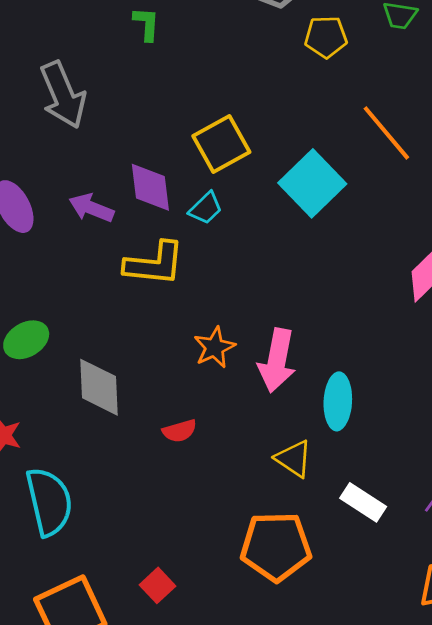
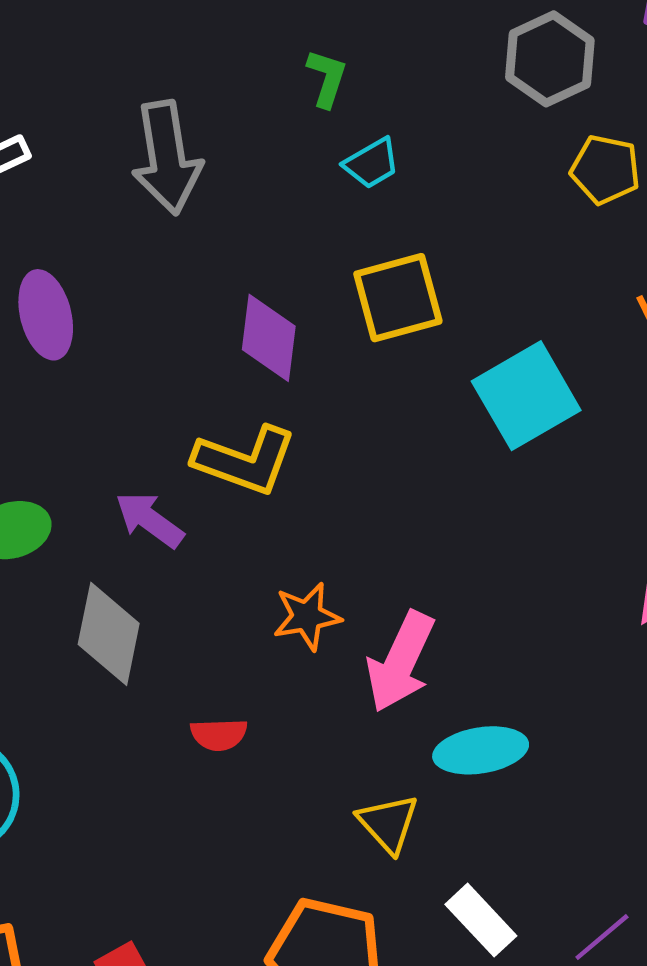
purple arrow: (91, 208) -> (150, 520), moved
cyan trapezoid: (206, 208) -> (372, 163), moved
cyan ellipse: (338, 401) -> (481, 750), turned 64

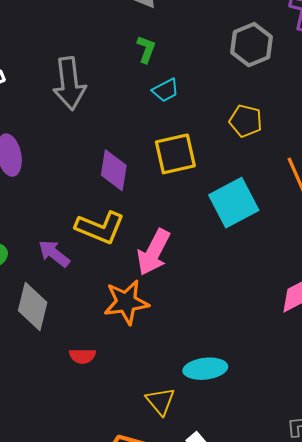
yellow pentagon: (605, 170) -> (246, 121), moved
orange star: (307, 616) -> (126, 302), size x1.4
pink arrow: (400, 662) -> (154, 252), moved

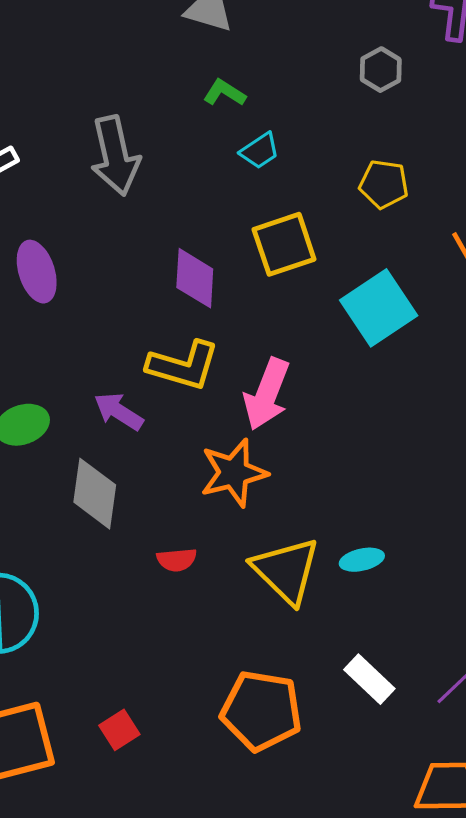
gray hexagon: (252, 45) -> (381, 70), size x0.7
green L-shape: (146, 49) -> (225, 93), turned -72
cyan ellipse: (205, 369) -> (362, 560), size x0.7
yellow triangle: (160, 401) -> (286, 571), moved, size x1.6

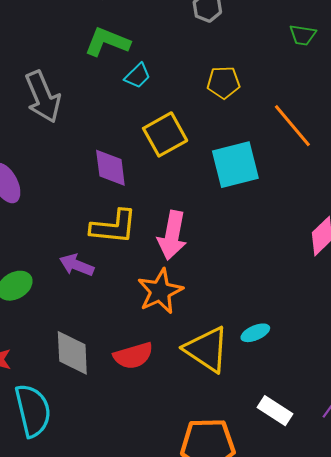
green L-shape: (225, 93) -> (107, 42), size x1.6
cyan square: (379, 308) -> (235, 165), turned 30
gray diamond: (95, 494) -> (72, 353), moved
red semicircle: (177, 560) -> (133, 356), size x1.5

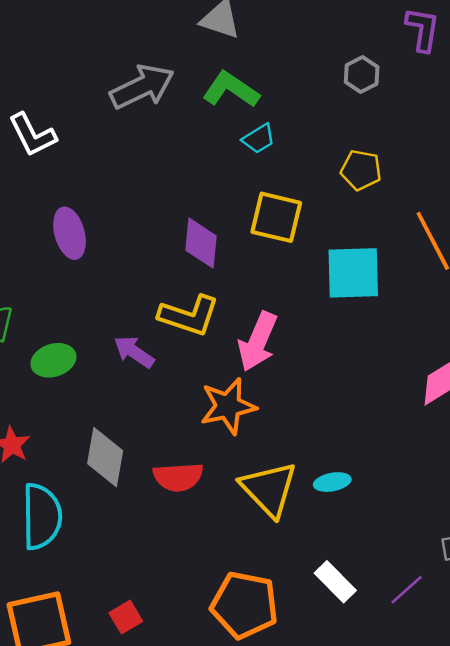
gray arrow: (43, 97) -> (142, 87), moved, turned -105
yellow square: (165, 134) -> (276, 217), turned 30

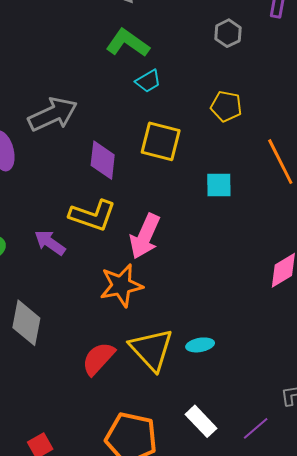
gray arrow: (142, 87) -> (53, 114), moved
cyan square: (353, 273) -> (219, 185), size x0.6
red semicircle: (178, 477) -> (98, 359), moved, turned 135

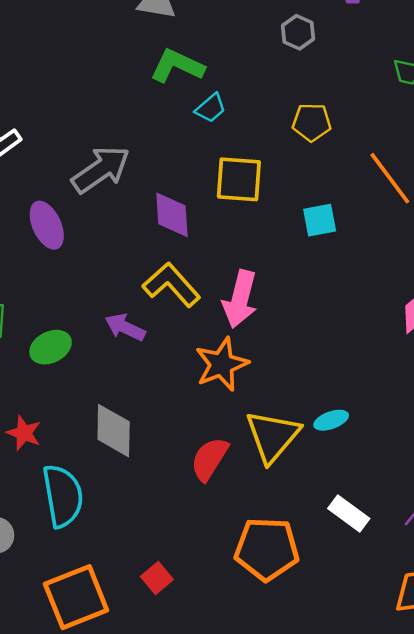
yellow L-shape: (93, 215) -> (171, 285), turned -141
yellow triangle: (151, 349) -> (273, 436), turned 33

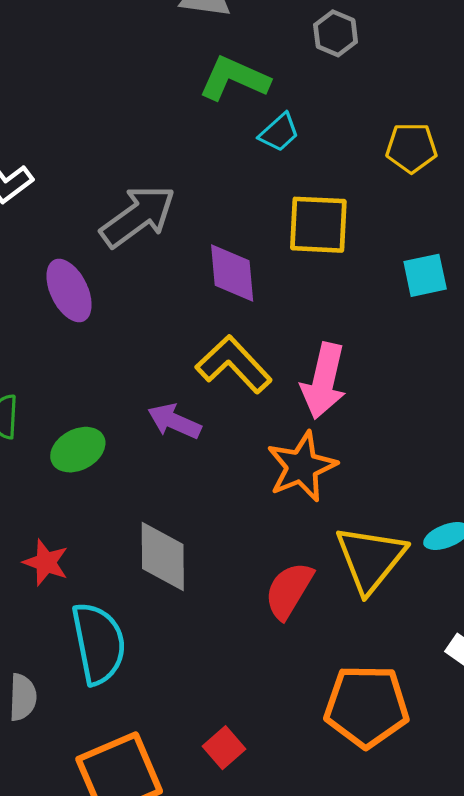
gray hexagon: (298, 32) -> (336, 33), moved

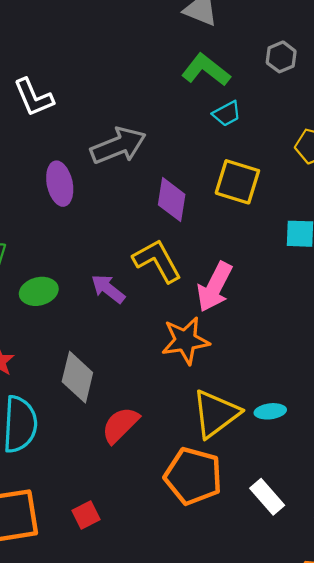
red semicircle: (289, 590) -> (120, 425), moved
orange pentagon: (367, 706) -> (193, 476), moved

